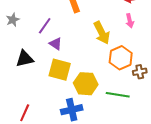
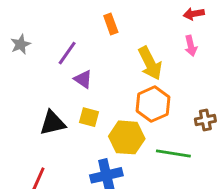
orange hexagon: (121, 58) -> (153, 104), moved
black triangle: (25, 59) -> (53, 123), moved
yellow square: (60, 70) -> (89, 117), size x0.6

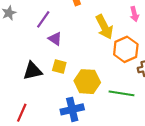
orange hexagon: (153, 104) -> (126, 49), moved

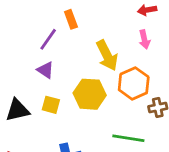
purple line: (43, 19) -> (48, 39), moved
yellow hexagon: (87, 82) -> (90, 94), moved

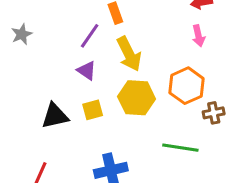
yellow arrow: (107, 55) -> (129, 54), moved
yellow square: (51, 105) -> (93, 110), turned -30

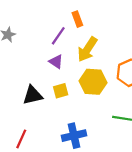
yellow arrow: (129, 54) -> (87, 49), turned 60

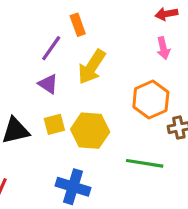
yellow hexagon: (93, 82) -> (90, 131), moved
blue cross: (74, 136) -> (73, 187), turned 30

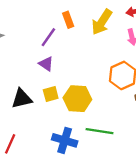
yellow arrow: (92, 67) -> (102, 22), moved
green line: (145, 163) -> (99, 131), moved

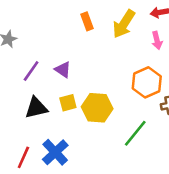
purple line: (48, 37) -> (31, 71), moved
green line: (99, 131) -> (135, 133), moved, turned -60
blue cross: (65, 140) -> (55, 152), moved, turned 30

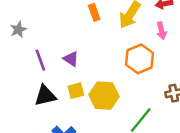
purple line: (31, 71) -> (40, 60), turned -55
orange hexagon: (147, 82) -> (139, 59), moved

